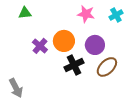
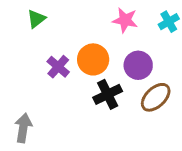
green triangle: (25, 13) -> (36, 19), turned -32
gray arrow: (16, 88) -> (23, 128), turned -144

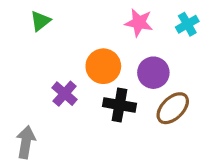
purple cross: (58, 67) -> (65, 94), moved
black cross: (108, 94) -> (119, 105), turned 36

